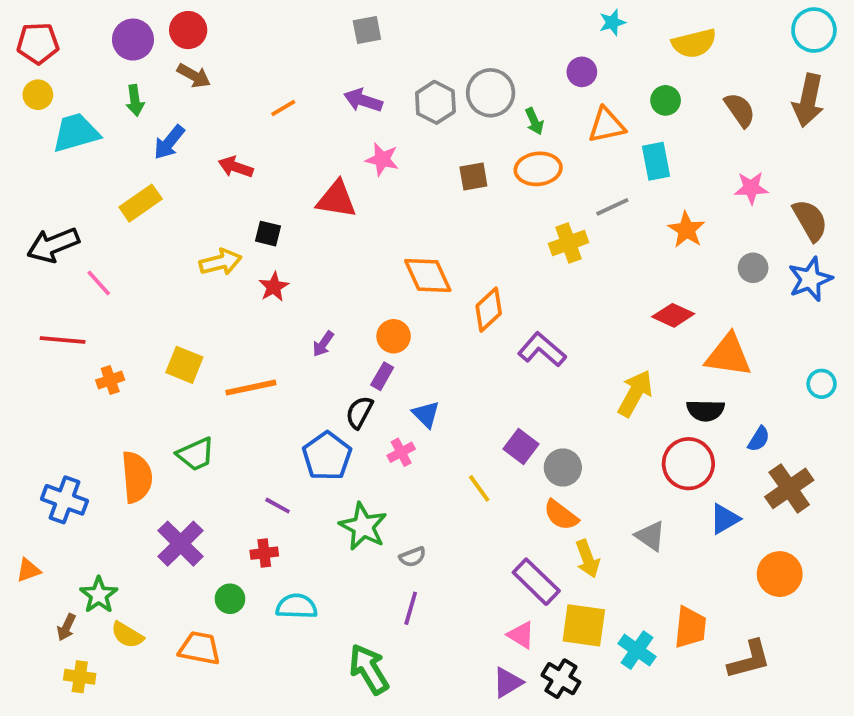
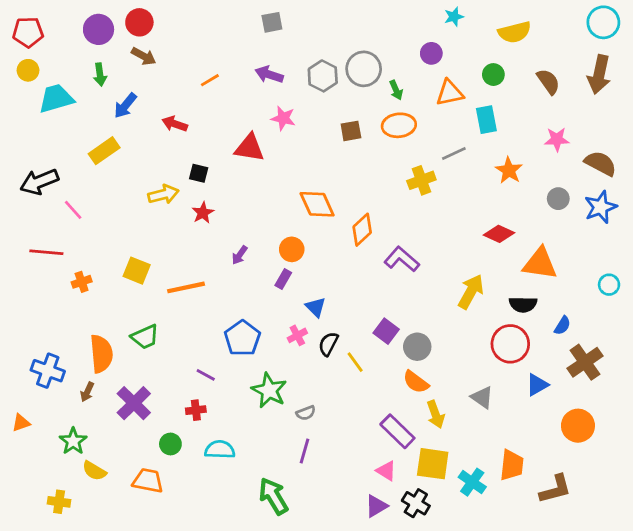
brown semicircle: (810, 220) -> (601, 163), turned -32
black semicircle: (359, 412) -> (328, 344), moved
brown arrow: (66, 627) -> (87, 392), moved

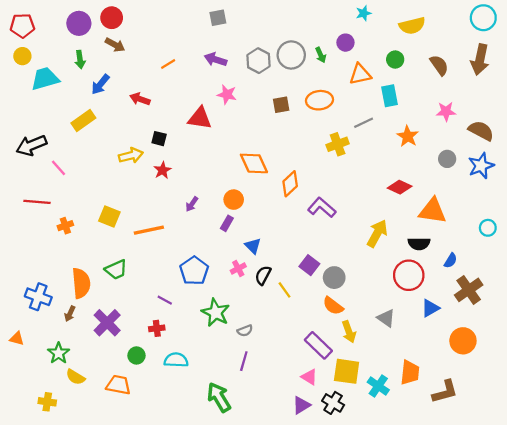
green arrow: (396, 90) -> (321, 55), moved
orange triangle: (21, 423) -> (17, 339), turned 35

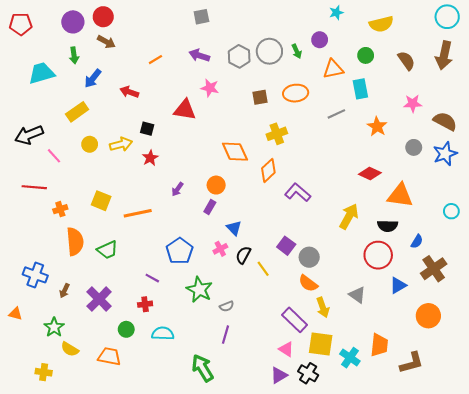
yellow circle: (22, 56) -> (90, 144), moved
yellow cross: (338, 144) -> (277, 134), moved
orange semicircle: (81, 283) -> (75, 242), moved

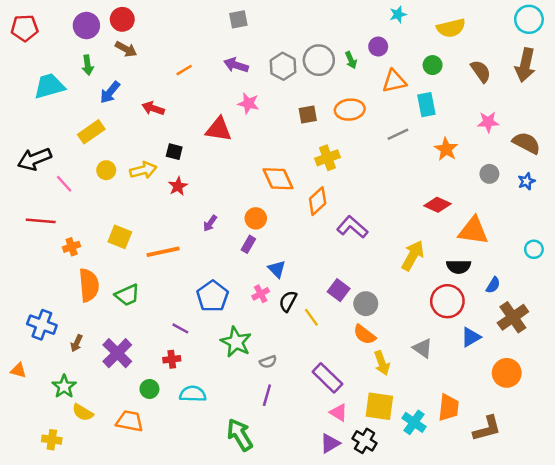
blue star: (445, 154) -> (526, 181), size x0.6
purple rectangle: (295, 320) -> (327, 378), moved

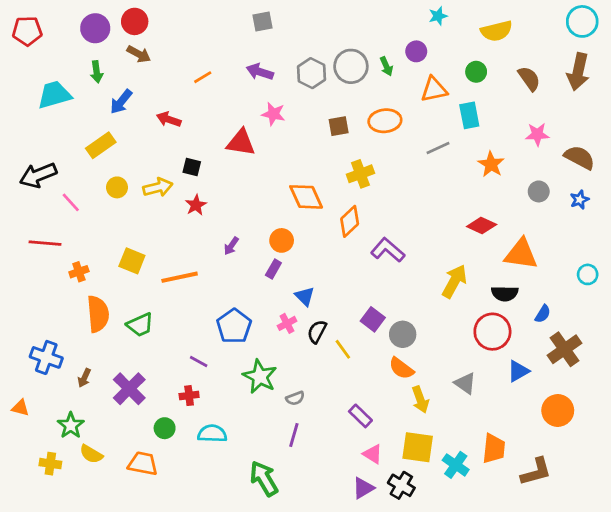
purple rectangle: (327, 378) -> (360, 416), size x0.7
yellow cross: (52, 440) -> (50, 464), moved

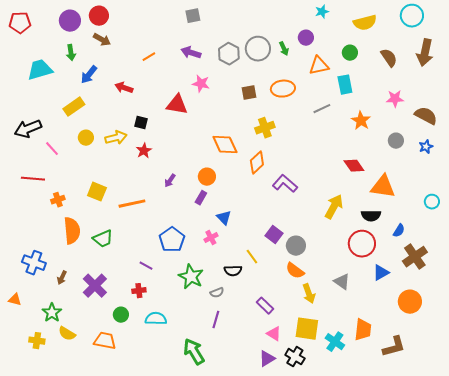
cyan circle: (582, 21) -> (412, 16), moved
red diamond: (482, 225) -> (354, 166), turned 30
black semicircle: (317, 332) -> (233, 271), moved, turned -120

